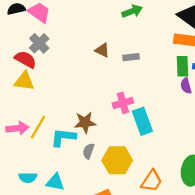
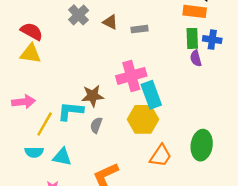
gray cross: (39, 43) -> (79, 15), moved
pink cross: (123, 103) -> (131, 76), size x1.4
yellow line: (38, 127) -> (45, 124), moved
yellow hexagon: (117, 160) -> (143, 119), moved

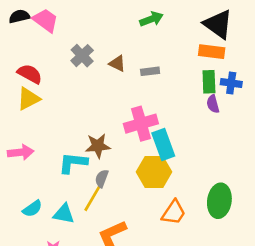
yellow triangle: (30, 54) -> (28, 99), turned -35
yellow line: (45, 124) -> (93, 198), moved
cyan semicircle: (34, 152) -> (32, 209), turned -36

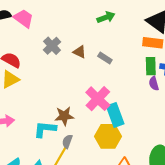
gray rectangle: (150, 71) -> (105, 58), turned 40
pink cross: (141, 124) -> (98, 99), turned -30

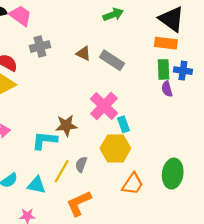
gray cross: (52, 46) -> (40, 47), moved, turned 30
gray rectangle: (105, 58) -> (112, 60), size x1.5
cyan rectangle: (115, 115) -> (123, 124), size x0.6
gray semicircle: (67, 141) -> (81, 164), moved

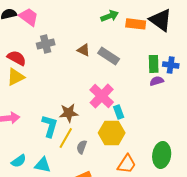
orange rectangle: (166, 43) -> (136, 24), moved
purple semicircle: (167, 89) -> (157, 81), turned 88
cyan L-shape: (45, 140) -> (50, 126), turned 100
yellow line: (62, 171) -> (66, 138), moved

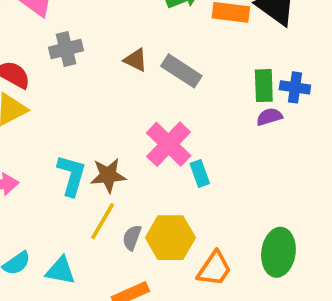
cyan L-shape: (50, 126) -> (72, 175), moved
yellow hexagon: (112, 133) -> (170, 238), moved

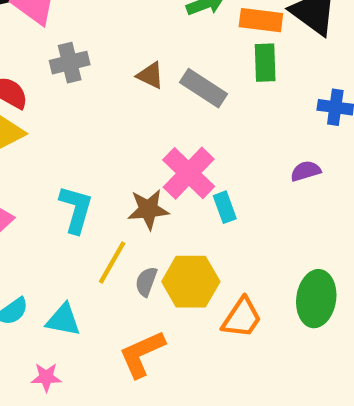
green rectangle: (264, 86) -> (265, 63), moved
purple semicircle: (269, 117) -> (306, 171), moved
brown star: (108, 175) -> (148, 209), moved

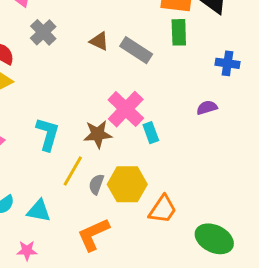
gray cross: (70, 63) -> (43, 32), turned -30
green ellipse: (316, 299) -> (214, 239), moved, turned -72

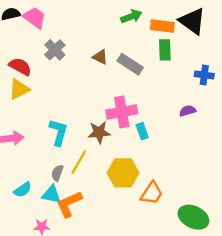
pink cross: (126, 109) -> (122, 112), turned 36
gray semicircle: (96, 184) -> (57, 173), moved
orange L-shape: (93, 234) -> (69, 204), moved

